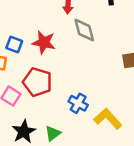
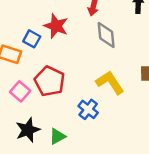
red star: (44, 42) -> (56, 26), moved
yellow L-shape: (108, 119) -> (110, 82), moved

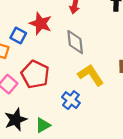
gray diamond: (106, 35) -> (75, 42), moved

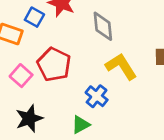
green triangle: (43, 125) -> (81, 125), moved

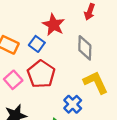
blue square: (34, 17) -> (37, 44), moved

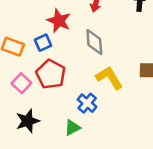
blue square: (37, 44) -> (43, 43), turned 35

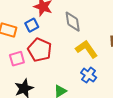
pink square: (21, 83) -> (17, 59), turned 35
blue cross: (87, 103) -> (89, 75), moved

